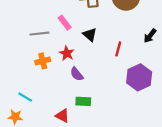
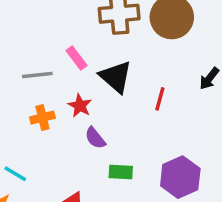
black triangle: (90, 35) -> (116, 77), size x1.5
purple hexagon: (139, 77) -> (180, 177), moved
green rectangle: (83, 101) -> (121, 172), moved

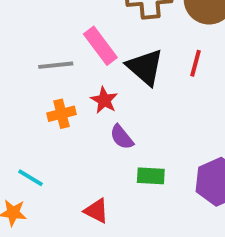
pink rectangle: (76, 58) -> (100, 46), size x1.4
red line: (160, 99) -> (195, 63), moved

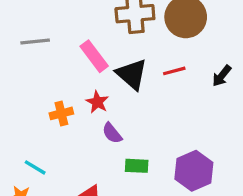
red line: (195, 63) -> (174, 71), turned 60
gray line: (56, 65) -> (35, 41), moved

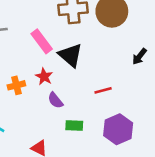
red line: (174, 71) -> (103, 90), moved

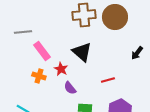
pink rectangle: (42, 41) -> (42, 51), moved
orange cross: (16, 85) -> (39, 76), turned 32

